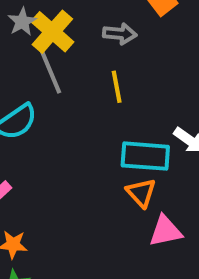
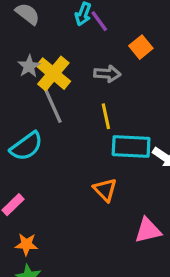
cyan rectangle: (145, 156) -> (131, 146), moved
orange triangle: (141, 193) -> (105, 190), moved

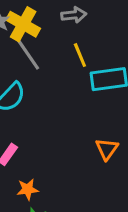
orange triangle: (105, 190) -> (107, 149), moved, turned 30

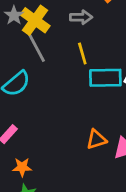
orange triangle: (107, 149) -> (96, 139), turned 30

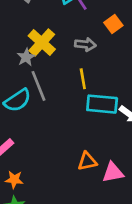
gray star: (14, 15) -> (26, 57), moved
gray line: (36, 47) -> (38, 86), moved

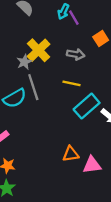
yellow line: (83, 79) -> (72, 83), turned -72
cyan rectangle: (102, 104) -> (87, 106), turned -50

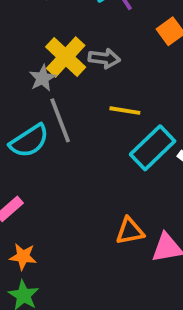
gray arrow: (76, 54) -> (104, 58), moved

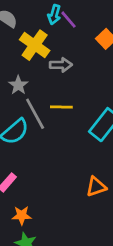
yellow cross: (66, 57) -> (35, 45), moved
yellow line: (125, 111) -> (61, 107), moved

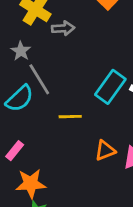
yellow line: (61, 107) -> (70, 117), moved
orange star: (22, 215) -> (31, 184), size x1.5

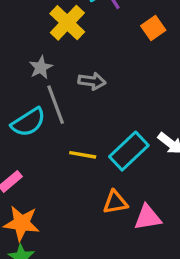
gray arrow: (63, 28) -> (92, 81), moved
cyan rectangle: (110, 87) -> (129, 151), moved

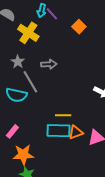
cyan semicircle: (28, 122) -> (16, 95), turned 55
cyan rectangle: (129, 151) -> (58, 131), moved, turned 55
yellow line: (83, 155) -> (63, 115), moved

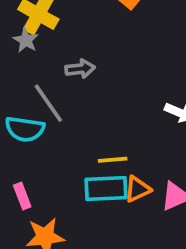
gray star: (18, 62) -> (26, 40), moved
pink rectangle: (12, 131) -> (22, 196), turned -56

